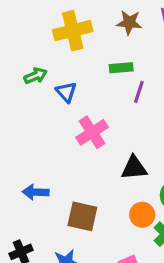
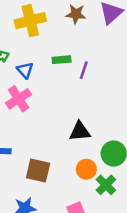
green rectangle: (121, 68) -> (62, 60), moved
pink cross: (92, 132) -> (19, 99), moved

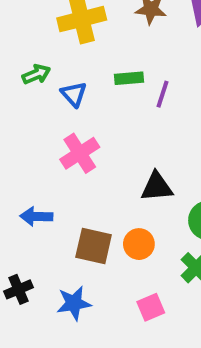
pink cross: (19, 99) -> (80, 153), moved
orange circle: (86, 169) -> (139, 244), moved

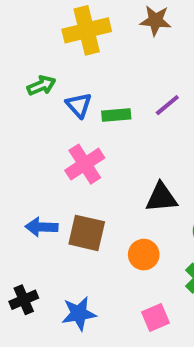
green rectangle: (129, 78) -> (116, 115), moved
purple line: (163, 94) -> (167, 105), turned 32
brown square: (94, 246) -> (87, 233), moved

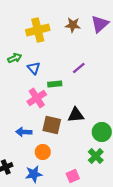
green rectangle: (116, 115) -> (55, 84), moved
blue arrow: (41, 227) -> (24, 132), moved
brown square: (87, 233) -> (52, 125), moved
orange circle: (144, 255) -> (43, 152), moved

